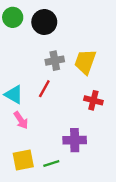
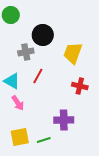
black circle: (44, 22) -> (43, 35), moved
gray cross: (55, 61) -> (26, 52), moved

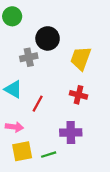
red line: (38, 76) -> (38, 104), moved
red cross: (80, 86) -> (79, 95), moved
pink arrow: (18, 103) -> (14, 127), moved, turned -49

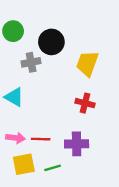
green circle: (12, 16) -> (13, 31), moved
red line: (38, 104) -> (41, 139), moved, turned 63

